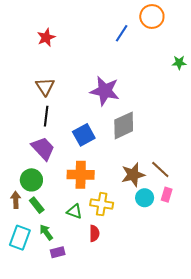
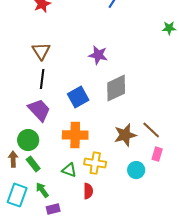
purple star: (105, 91) -> (98, 55), size x0.7
cyan circle: (145, 198) -> (136, 170), moved

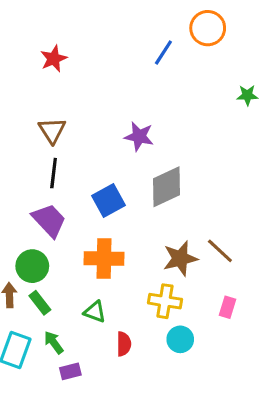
pink rectangle: (157, 154) -> (228, 307), moved
yellow cross: (95, 163) -> (165, 301), moved
cyan circle: (136, 170) -> (180, 339), moved

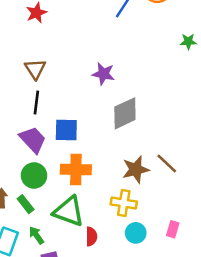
blue square: (109, 201) -> (66, 130), moved, turned 30
green circle: (32, 266) -> (34, 175), moved
pink rectangle: (228, 307) -> (173, 229), moved
green triangle: (95, 312) -> (69, 211), size x1.8

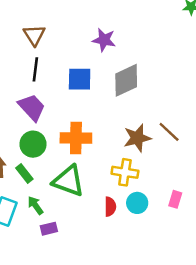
blue square: (66, 130) -> (80, 79), moved
red semicircle: (91, 236) -> (110, 207), moved

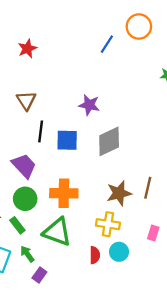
black line: (35, 69) -> (41, 131), moved
brown line: (169, 132) -> (148, 188), turned 60
pink rectangle: (175, 199) -> (153, 233), moved
purple rectangle: (49, 229) -> (39, 275), turned -40

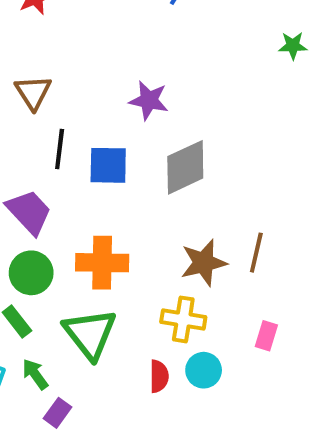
green triangle: (57, 232) -> (90, 334), turned 32

